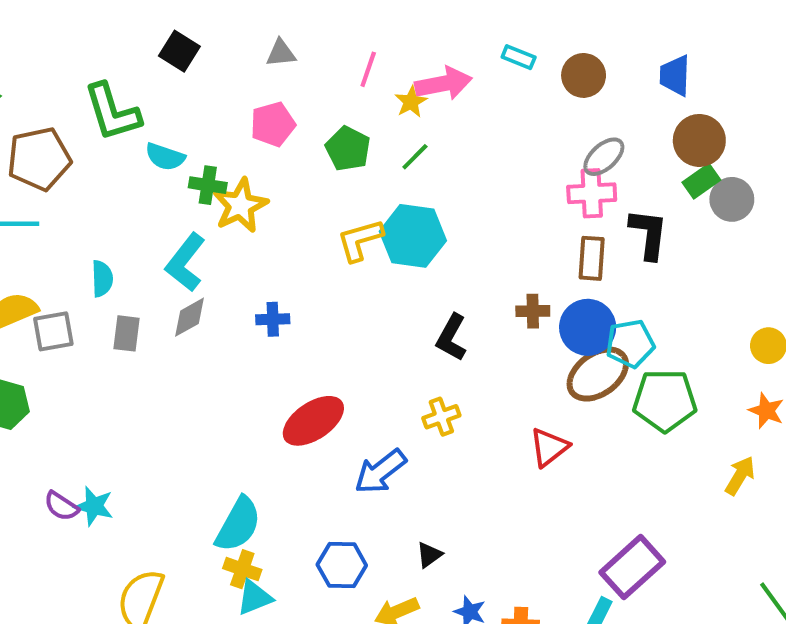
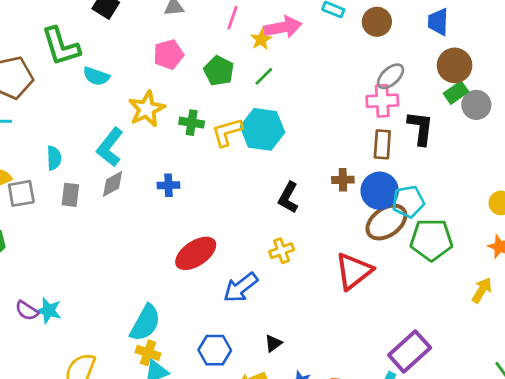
green cross: (208, 185) -> (192, 123), moved
red triangle: (549, 447) -> (354, 271), size x1.4

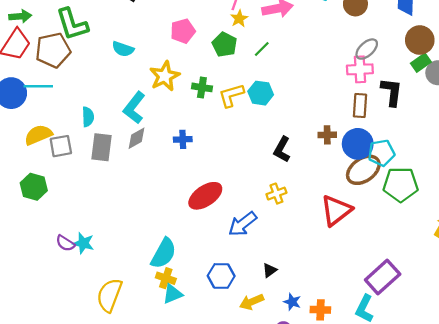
yellow star: (261, 39) -> (239, 19), moved
green L-shape: (61, 46) -> (72, 24), moved
cyan hexagon: (262, 129) -> (261, 93), size x0.7
gray rectangle: (70, 195) -> (101, 147), size x1.4

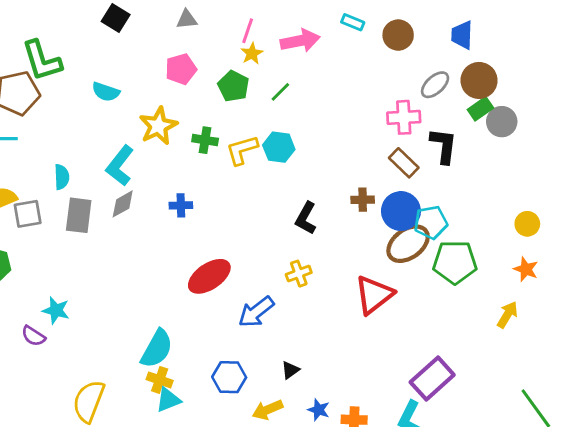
gray ellipse: (367, 49) -> (435, 85), moved
brown rectangle: (360, 105) -> (404, 163), turned -50
cyan star: (83, 243) -> (56, 310), moved

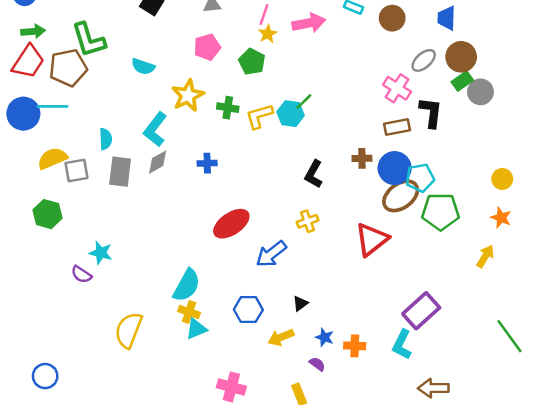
green line: (280, 92) -> (304, 102), moved
pink cross: (404, 117) -> (397, 88), turned 36
brown rectangle: (404, 163) -> (397, 127), turned -55

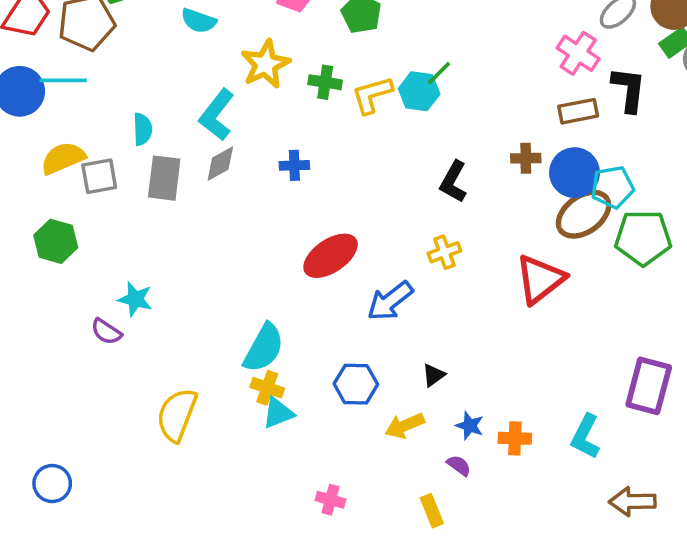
purple rectangle: (421, 311) -> (649, 386), moved, turned -33
pink cross: (231, 387) -> (331, 500), size x0.7

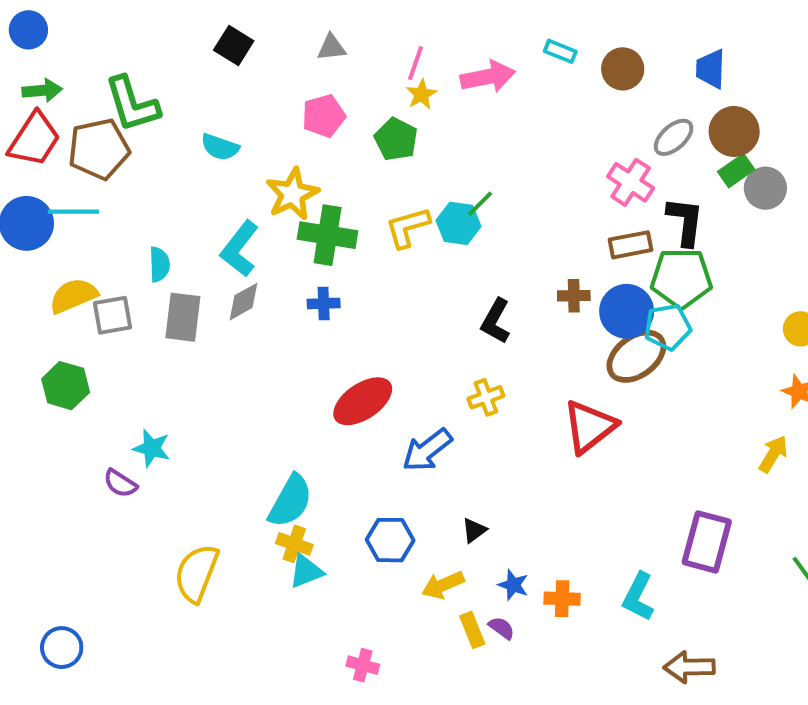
green cross: (325, 82) -> (328, 235), moved, size x1.6
green pentagon: (643, 238) -> (681, 278), moved
yellow rectangle: (432, 511) -> (472, 630), moved

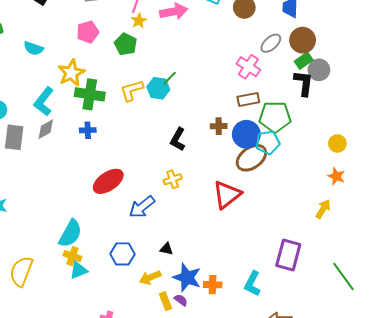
black L-shape: (685, 221) -> (304, 83), moved
black triangle: (474, 530) -> (167, 249), turned 48
blue star: (513, 585) -> (187, 278), size x1.8

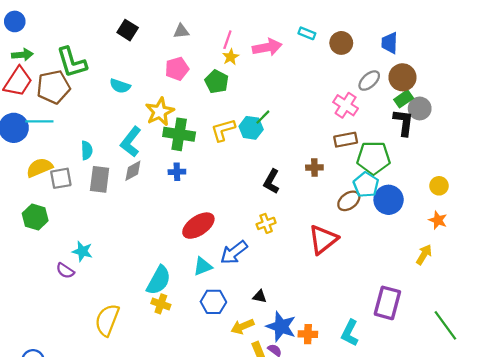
blue circle: (246, 134) -> (389, 200), moved
cyan pentagon: (268, 142) -> (366, 185), turned -30
brown ellipse: (251, 158) -> (349, 201), size x0.7
cyan triangle: (79, 270) -> (203, 266), moved

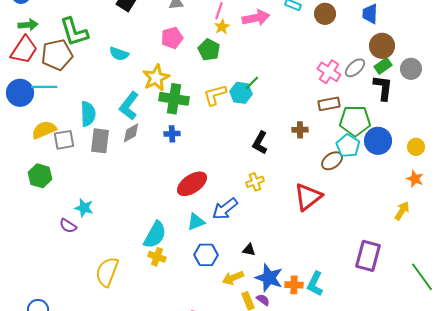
gray ellipse: (369, 81) -> (355, 68), moved
gray circle: (420, 108) -> (411, 69), moved
cyan semicircle: (87, 150) -> (88, 114), size x1.4
blue circle: (389, 200) -> (378, 141), moved
cyan L-shape: (350, 333) -> (315, 284), moved

